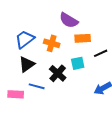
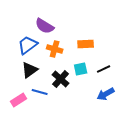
purple semicircle: (69, 20) -> (45, 26), moved
black line: (101, 53) -> (104, 69), moved
pink rectangle: (16, 94) -> (19, 100), turned -35

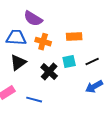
blue trapezoid: (28, 45) -> (16, 38), turned 40
blue line: (40, 92) -> (34, 100), moved

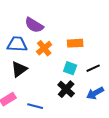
orange cross: (43, 42) -> (44, 48), turned 35
cyan square: (69, 62) -> (70, 68), turned 32
black cross: (49, 72) -> (66, 89), moved

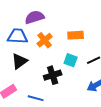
purple semicircle: (34, 25) -> (35, 17), turned 132
black cross: (66, 89) -> (53, 75), moved, turned 30

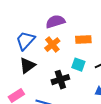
purple semicircle: (35, 17) -> (55, 22), moved
blue trapezoid: (18, 36) -> (25, 41), turned -50

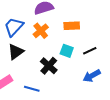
black cross: (60, 80) -> (49, 66), turned -30

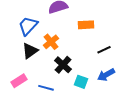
orange cross: (41, 31) -> (51, 42), moved
cyan square: (67, 51) -> (81, 82), moved

